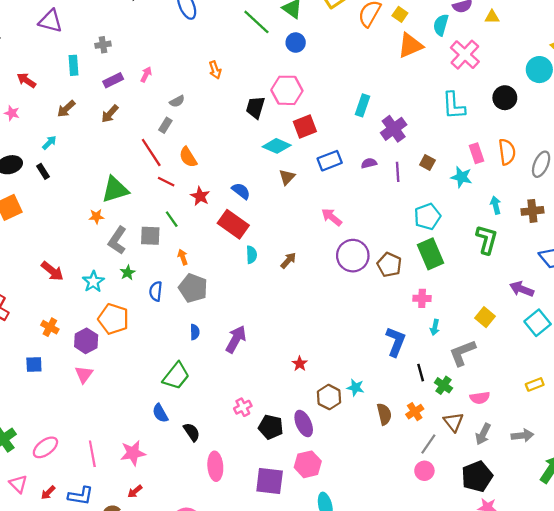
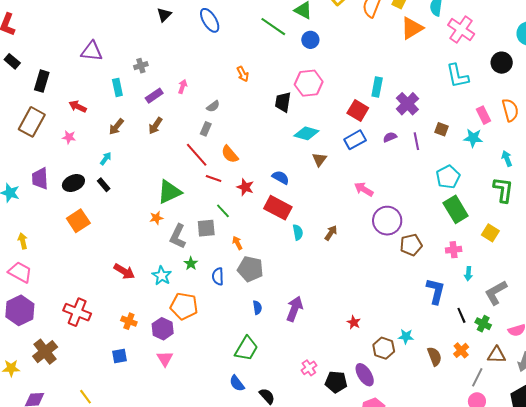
red square: (305, 126) -> (358, 110), moved, turned -30
brown pentagon: (389, 265) -> (411, 245), moved, turned -30
yellow square: (485, 317) -> (490, 233), moved
brown triangle: (453, 422) -> (497, 355), turned -42

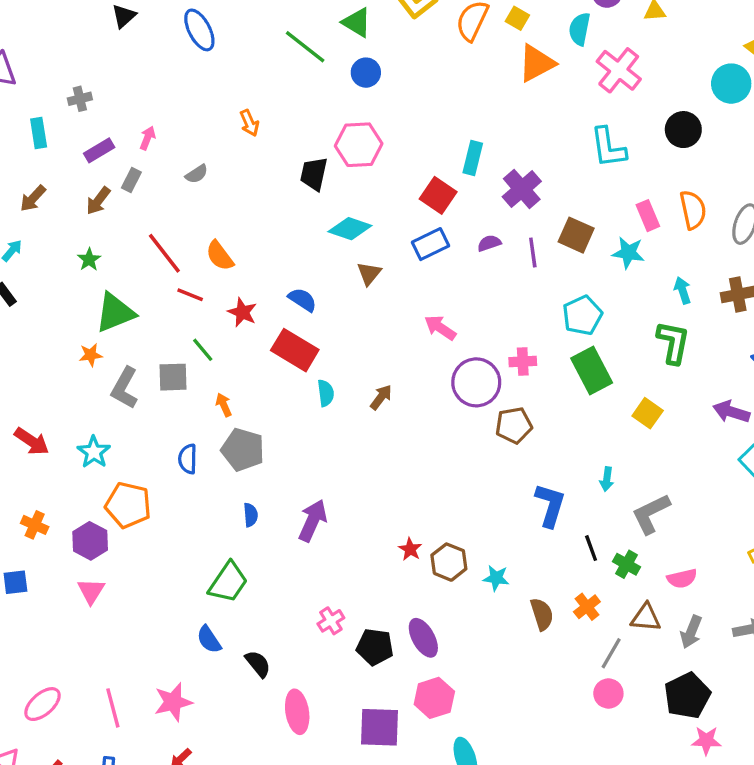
gray rectangle: (206, 129) -> (131, 180), moved
brown square: (441, 129) -> (576, 235), size x1.5
pink cross: (454, 250) -> (523, 362), moved
green star: (191, 263) -> (89, 259), moved
brown hexagon: (384, 348) -> (449, 562), moved

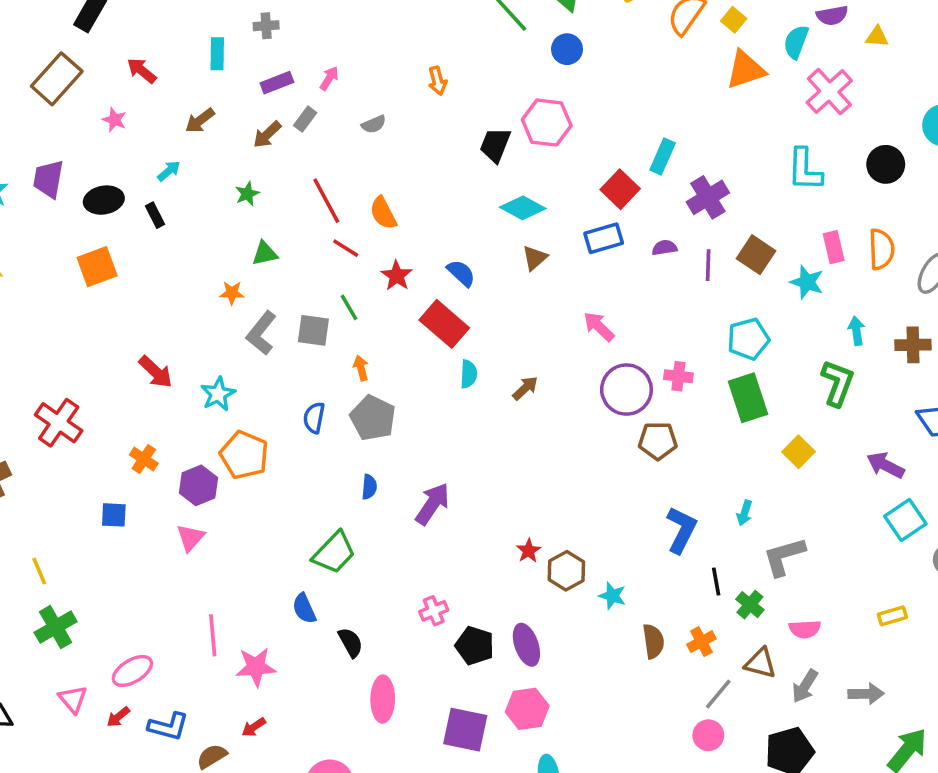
green triangle: (115, 313) -> (265, 253), size x0.6
pink ellipse: (42, 704) -> (132, 671), moved
pink line: (113, 708) -> (213, 635), moved

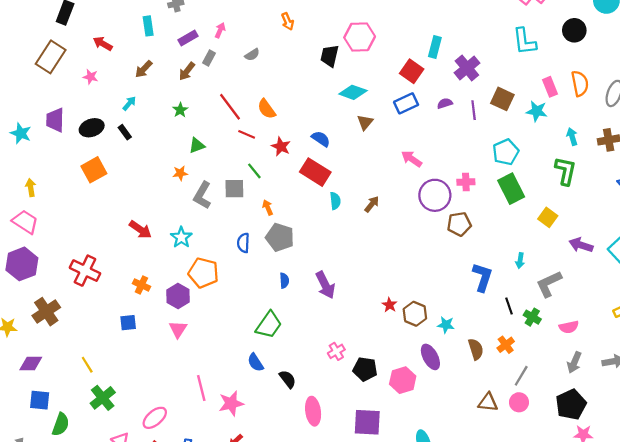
purple arrow: (885, 465) -> (581, 245), moved
purple arrow: (433, 504) -> (325, 285), turned 128
purple ellipse: (526, 645) -> (430, 357), moved
brown triangle: (760, 663) -> (488, 402), moved
pink hexagon: (527, 709) -> (403, 380), moved

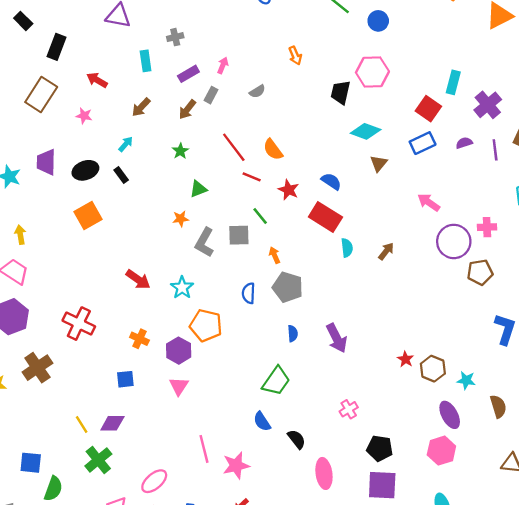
purple diamond: (31, 364) -> (112, 423), moved
black pentagon: (365, 369) -> (380, 448), moved
pink hexagon: (403, 380) -> (441, 451), moved

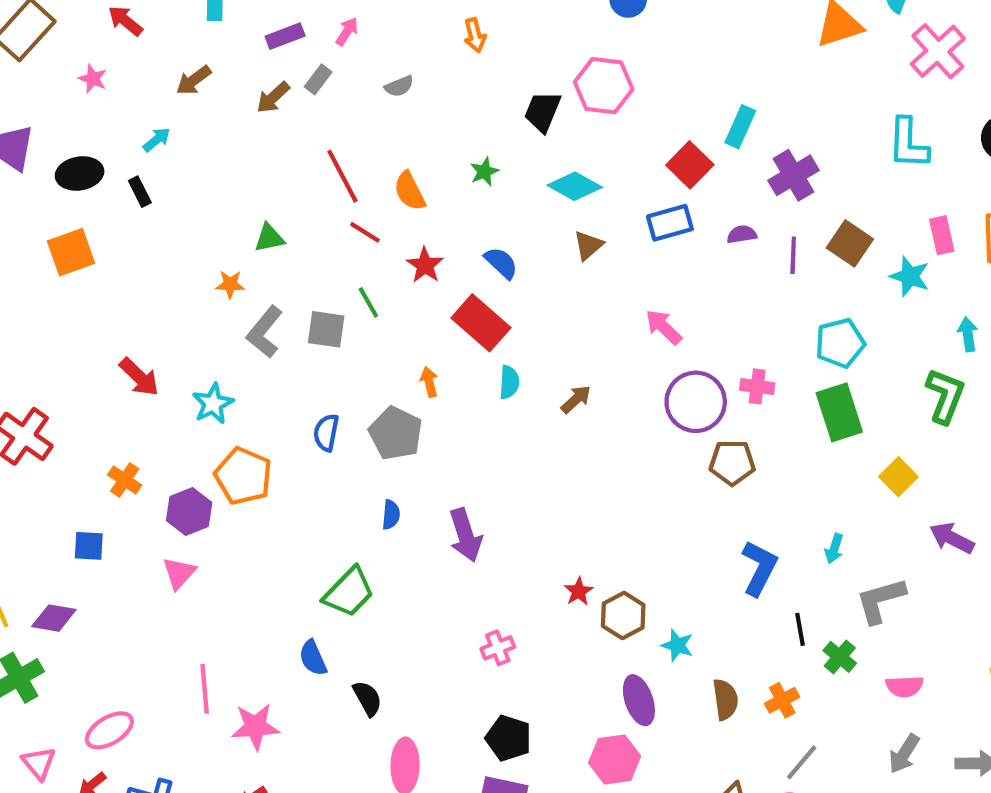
green star: (180, 151) -> (484, 172), moved
orange arrow: (275, 255) -> (429, 382), moved
pink cross: (349, 409) -> (498, 648), moved

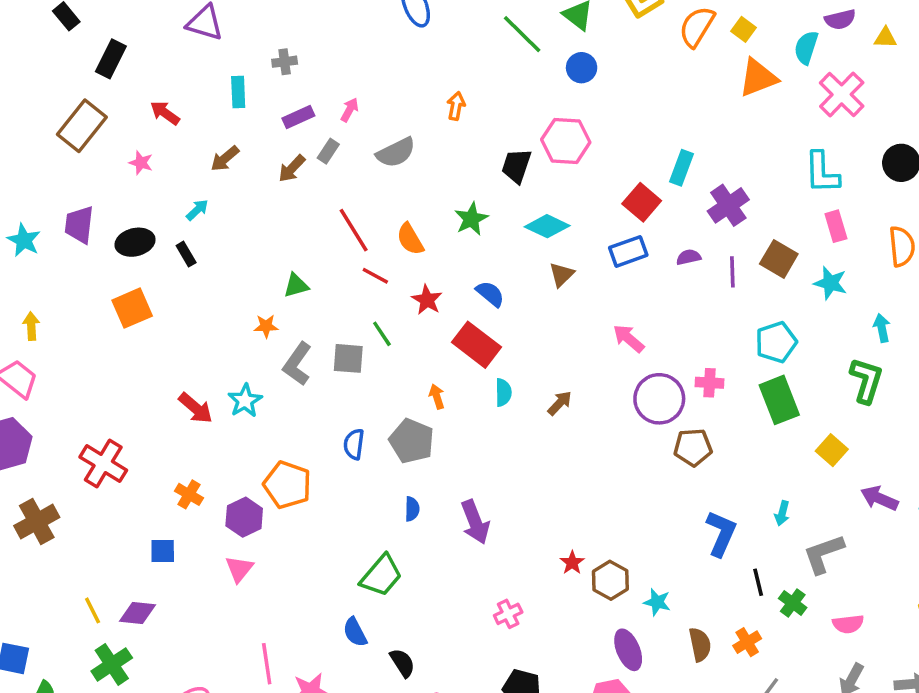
orange arrow: (475, 35) -> (456, 106), turned -152
gray semicircle: (399, 86) -> (396, 152), size x1.6
green star: (484, 172) -> (471, 219), size x1.4
pink rectangle: (942, 235) -> (836, 226), moved
cyan star: (213, 404) -> (245, 401), moved

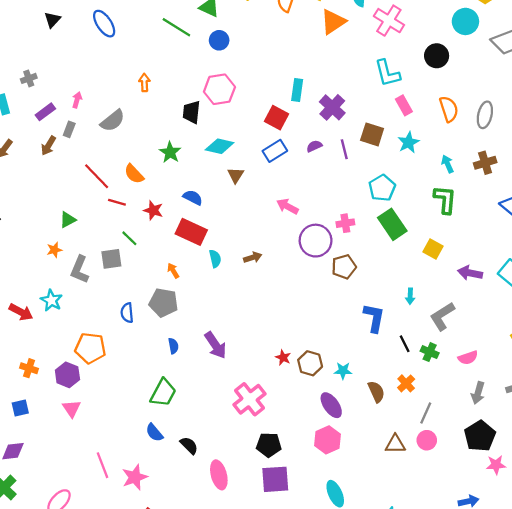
cyan star: (830, 283) -> (408, 142), turned -30
brown arrow: (560, 403) -> (253, 257), turned 42
pink cross: (508, 614) -> (249, 399), size x1.8

